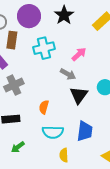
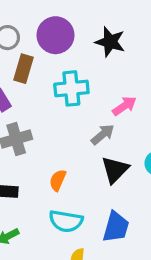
black star: (64, 15) -> (110, 42), turned -30
gray arrow: (68, 74) -> (103, 134), turned -77

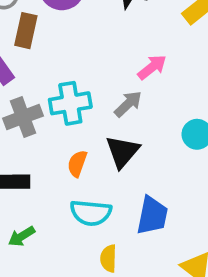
cyan cross: (71, 88) -> (70, 103), moved
black triangle: (115, 170) -> (122, 152), moved

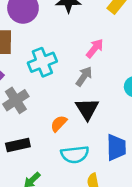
cyan cross: (70, 103) -> (42, 62), moved
orange semicircle: (77, 164) -> (59, 124), turned 36

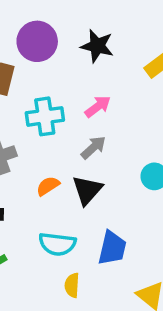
pink arrow: (95, 48) -> (98, 106), moved
orange semicircle: (59, 124) -> (48, 186), moved

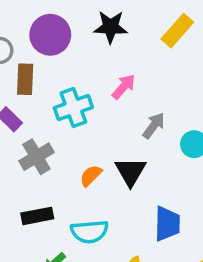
gray arrow: (93, 148) -> (154, 126), moved
cyan semicircle: (57, 244) -> (89, 232), moved

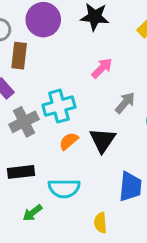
cyan cross: (73, 108) -> (59, 106), moved

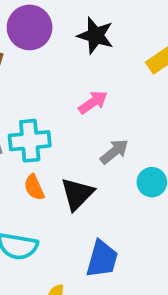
orange semicircle: (69, 141) -> (34, 187), turned -84

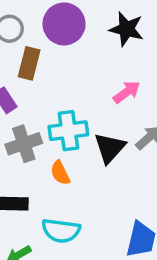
orange semicircle: (34, 187) -> (60, 173), moved
black triangle: (77, 194) -> (110, 148), moved

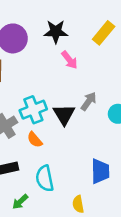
pink arrow: (127, 92) -> (69, 60), moved, turned 102
cyan semicircle: (61, 231) -> (45, 178), turned 85

